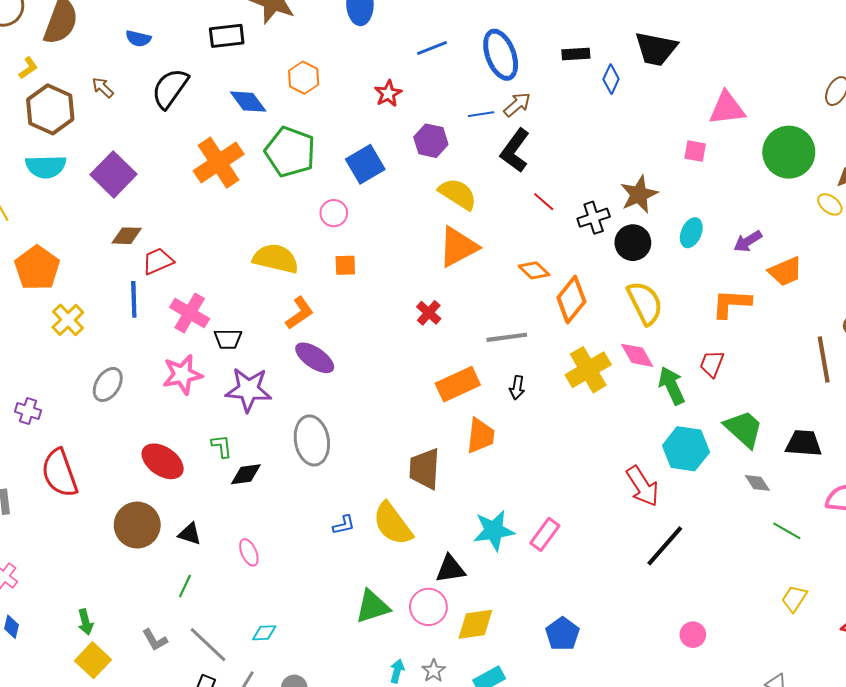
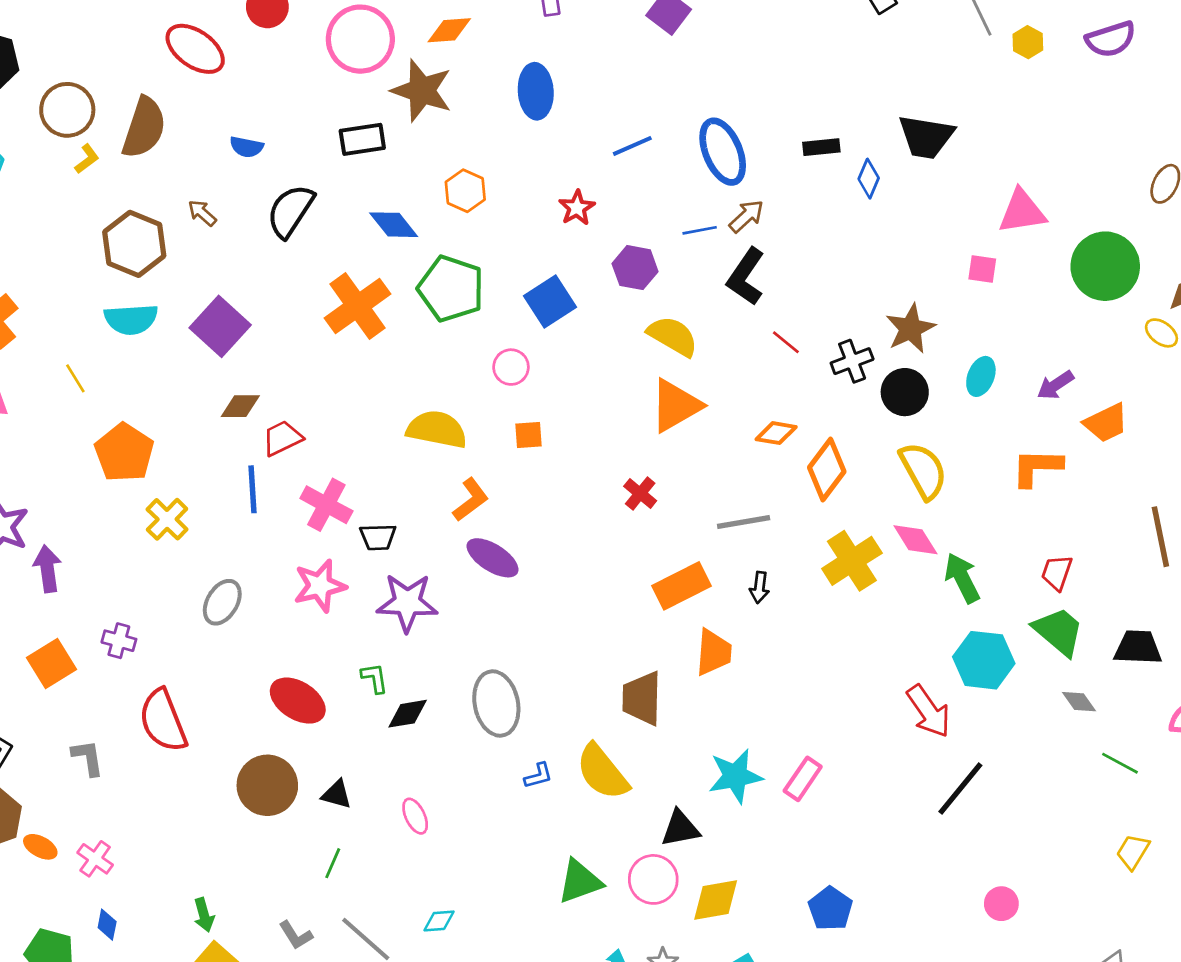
yellow L-shape: (28, 68) -> (87, 159), moved
orange diamond: (534, 270) -> (776, 433), turned -32
red trapezoid: (712, 364) -> (1057, 573), moved
gray ellipse: (312, 440) -> (496, 704), moved

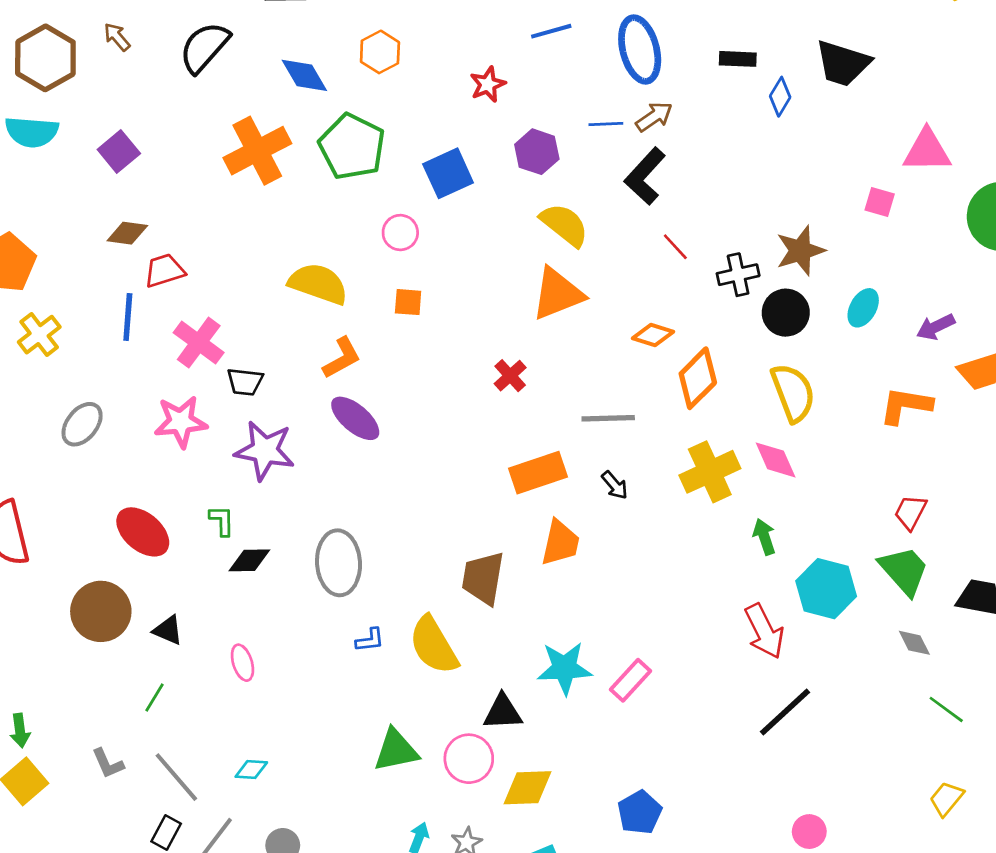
purple square: (220, 326) -> (119, 151), size x0.7
green arrow: (962, 578) -> (764, 537), moved, size x0.7
black arrow: (759, 587) -> (615, 485), turned -56

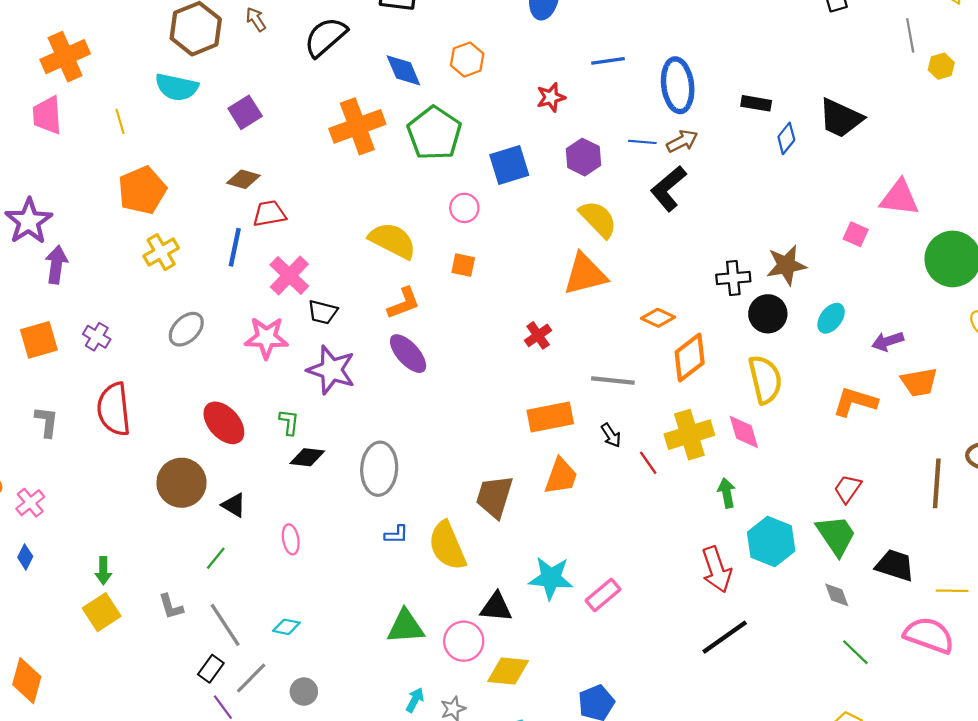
red line: (675, 247) -> (648, 463), moved

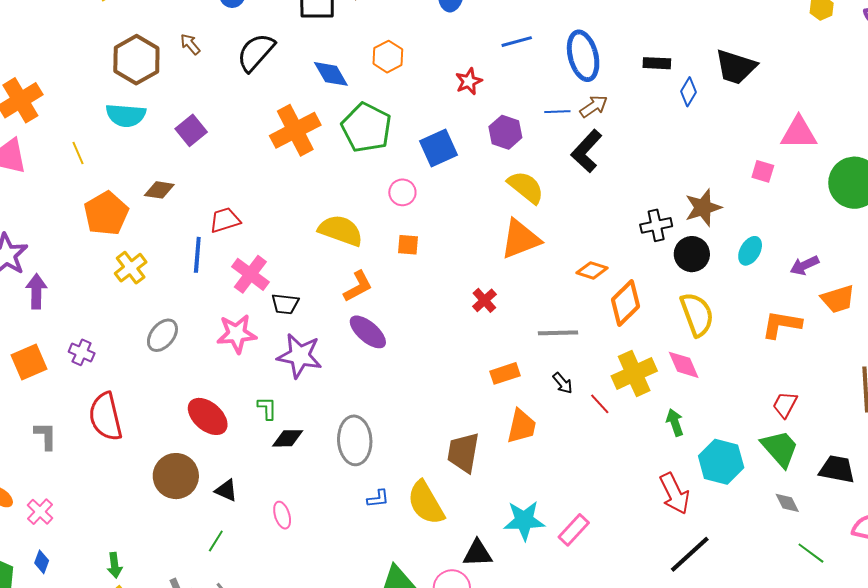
brown diamond: (243, 179) -> (159, 190), moved
orange rectangle: (550, 417) -> (505, 373), size x0.7

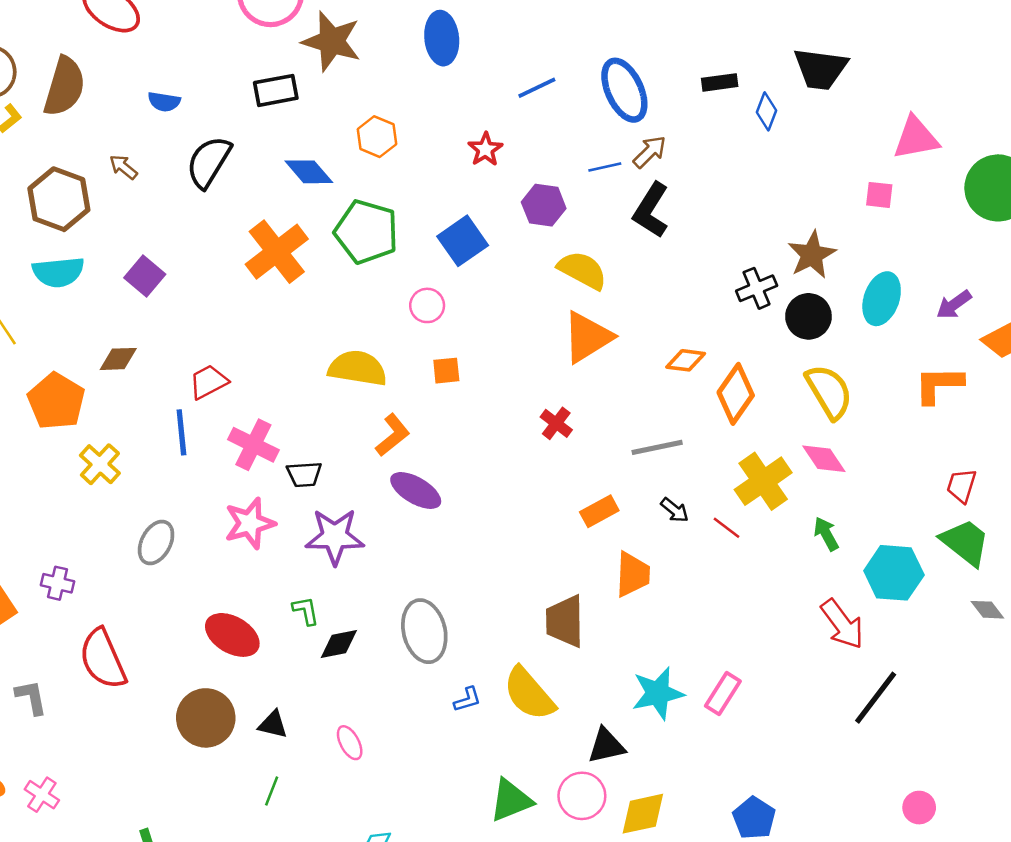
cyan ellipse: (750, 251) -> (882, 299), size x1.4

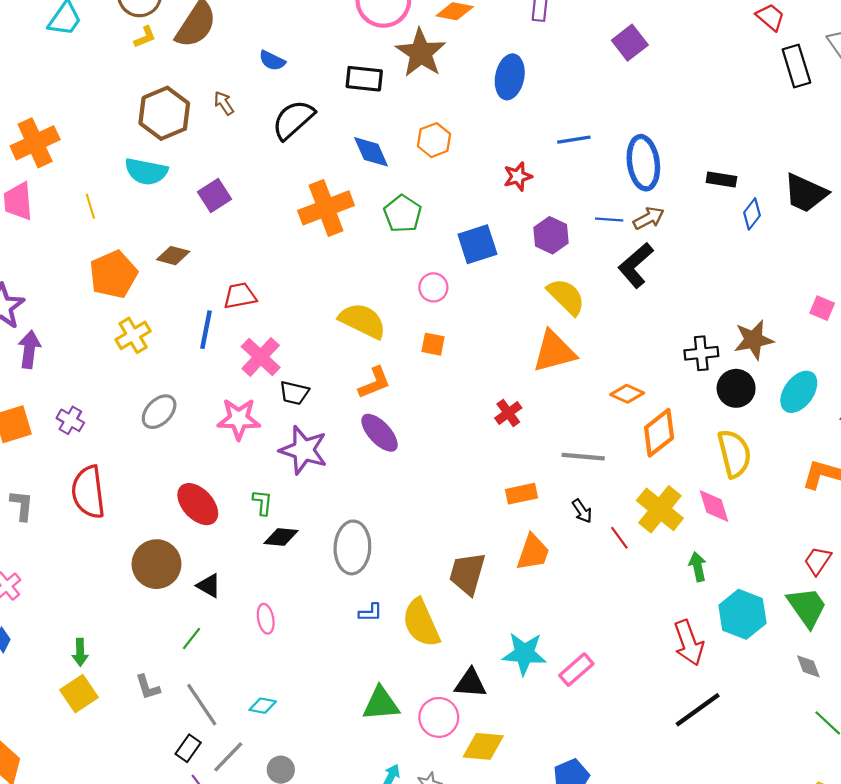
green pentagon: (366, 232) -> (403, 214), size x0.7
yellow cross: (763, 481) -> (660, 509), turned -33

